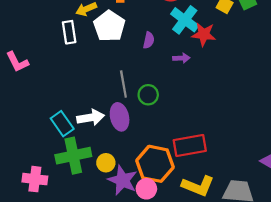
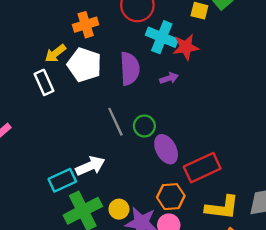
purple semicircle: (149, 40) -> (130, 69), size x1.8
purple ellipse: (120, 117) -> (166, 149), moved
cyan rectangle: (62, 124) -> (62, 180), turned -65
orange hexagon: (155, 164) -> (171, 197), size x0.7

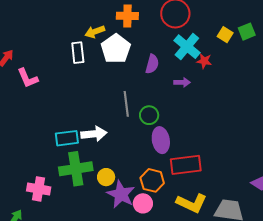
red star: (186, 47) -> (204, 61), size x0.7
purple semicircle: (130, 69) -> (152, 64), size x0.7

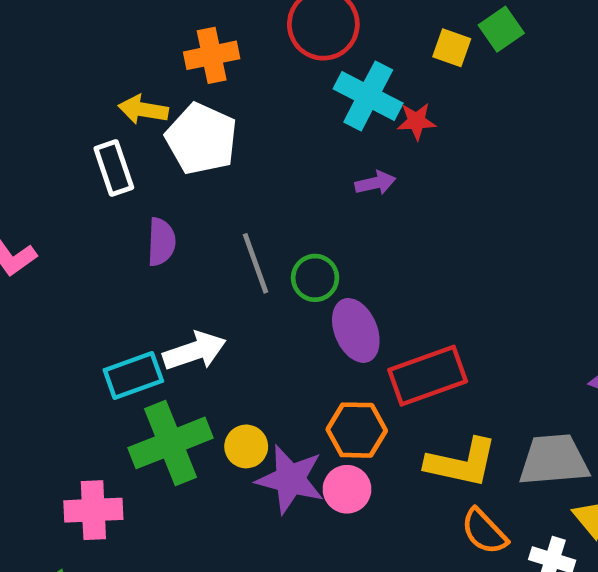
yellow arrow: (95, 32) -> (143, 110), turned 42
purple semicircle: (152, 64) -> (161, 242), moved

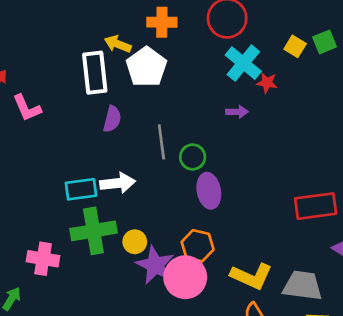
white rectangle: (114, 168) -> (95, 73), size x1.4
red rectangle: (428, 376) -> (316, 206), moved
pink circle: (347, 489) -> (185, 277), size x1.6

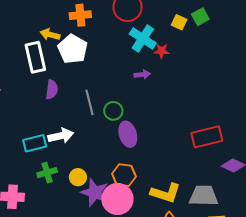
green cross: (93, 231) -> (47, 173), size x0.6

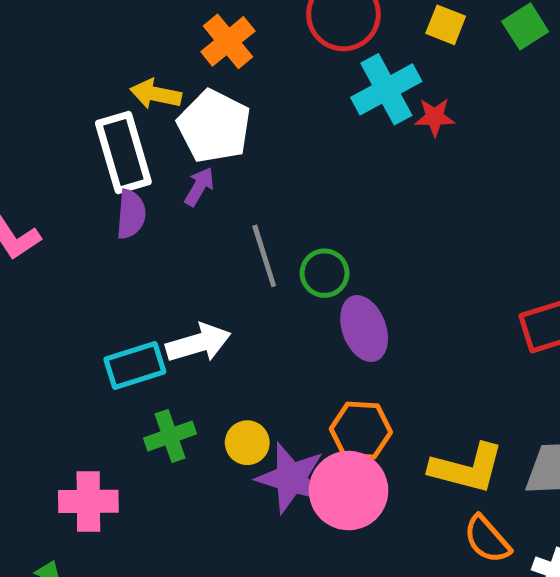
orange cross: (80, 15) -> (228, 41), turned -30
yellow square: (179, 22) -> (446, 25), moved
cyan cross: (143, 38) -> (386, 89), turned 32
purple arrow: (142, 74) -> (199, 187), moved, turned -49
purple semicircle: (52, 90) -> (131, 214), moved

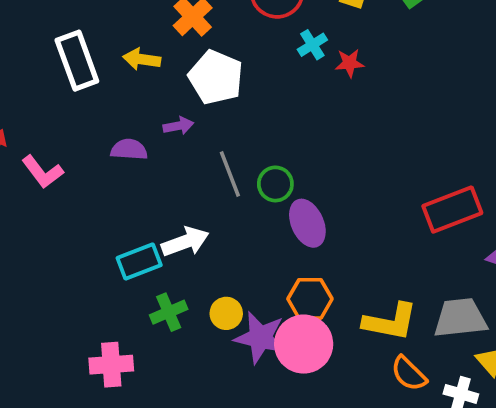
cyan cross: (386, 89) -> (312, 45), size x0.6
white pentagon: (214, 126) -> (216, 77), moved
white rectangle: (123, 152) -> (77, 61), moved
purple arrow: (199, 187) -> (178, 126), turned 52
purple semicircle: (131, 214) -> (129, 150), turned -87

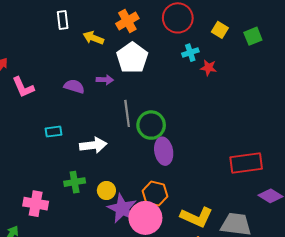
white rectangle: (77, 61) -> (63, 20), moved, size x0.6
green circle: (275, 184) -> (151, 125), size x1.4
cyan rectangle: (139, 262) -> (54, 132), moved, size x0.7

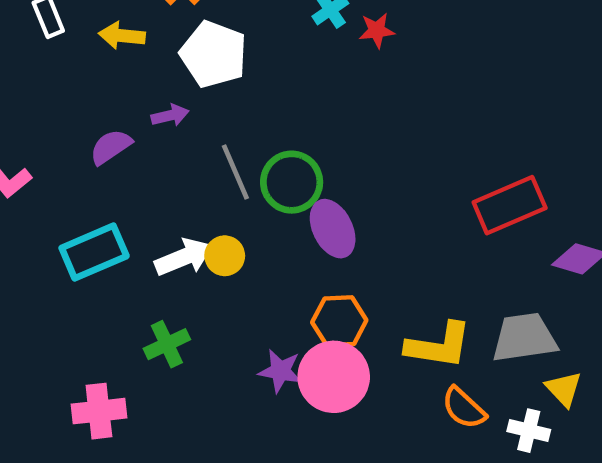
purple semicircle: (74, 86) -> (111, 147), turned -36
cyan rectangle: (54, 132) -> (94, 252), size x1.8
yellow circle: (106, 191) -> (225, 256), moved
purple star: (122, 208) -> (280, 371), size x0.7

